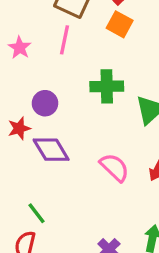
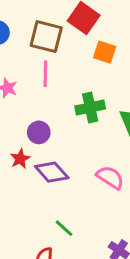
orange square: (120, 24) -> (105, 52), moved
green line: (37, 213) -> (64, 228), moved

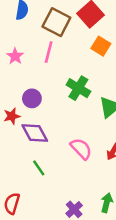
green cross: (90, 108) -> (78, 88), turned 30
green line: (64, 228) -> (39, 168), moved

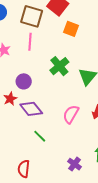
green cross: (78, 88) -> (59, 66), turned 30
pink semicircle: (81, 149) -> (71, 114), turned -96

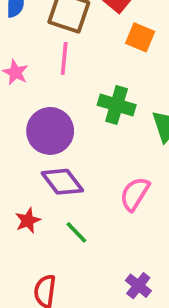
green cross: (59, 66) -> (117, 105), turned -36
purple circle: (24, 81) -> (50, 131), size x1.6
red star: (10, 99) -> (28, 221), moved

